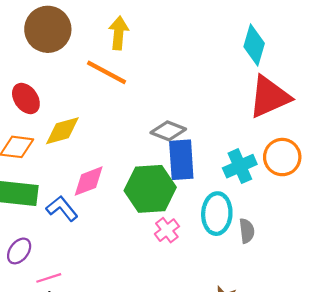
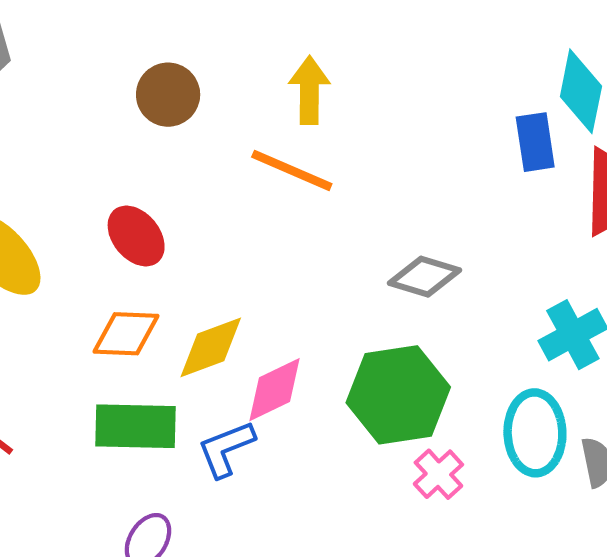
brown circle: (48, 29) -> (168, 95), size x0.7
yellow diamond: (62, 131) -> (211, 347), moved
blue rectangle: (181, 160) -> (535, 142), moved, size x0.7
blue L-shape: (62, 209) -> (226, 449), turned -68

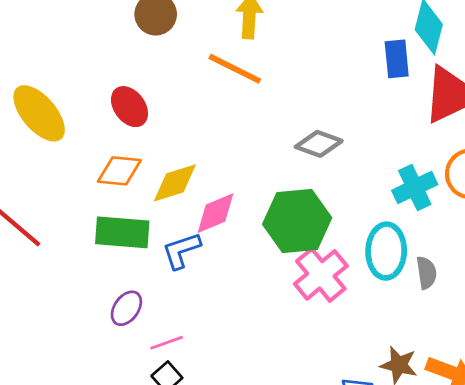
pink cross: (438, 474) -> (321, 275), size x1.6

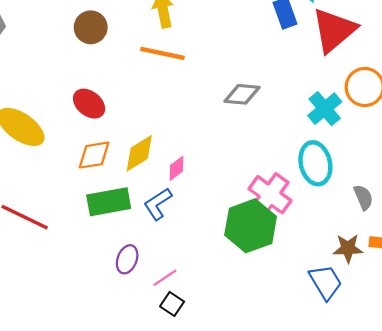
pink diamond: (215, 213) -> (177, 168), size x0.7
green hexagon: (297, 221) -> (251, 226), moved
gray semicircle: (426, 273) -> (363, 197), moved

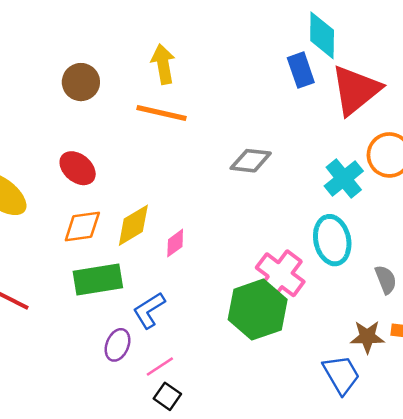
blue L-shape: (158, 204) -> (149, 310), moved

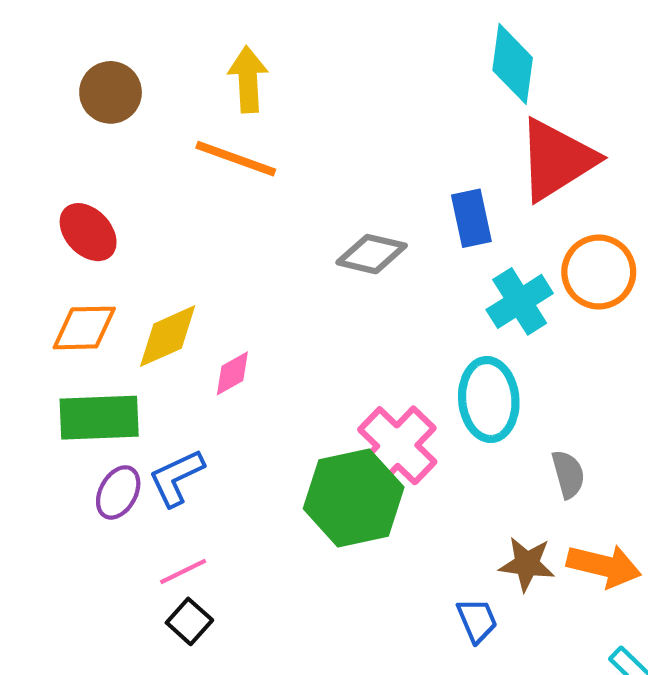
blue rectangle: (301, 70) -> (471, 218), moved
purple ellipse: (118, 345) -> (118, 492), moved
blue trapezoid: (341, 375) -> (477, 620), size x0.7

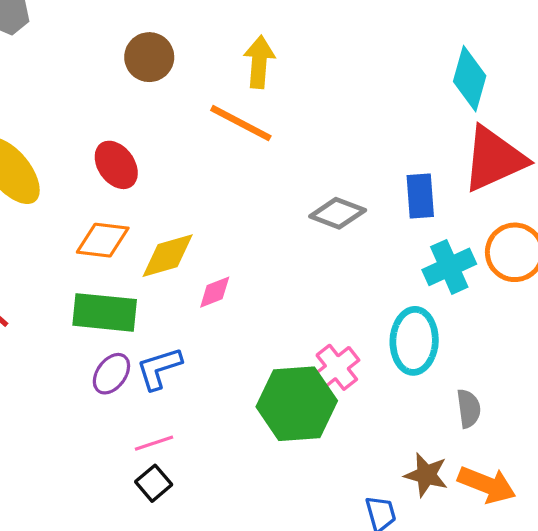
pink cross: (397, 446) -> (337, 367), size x0.7

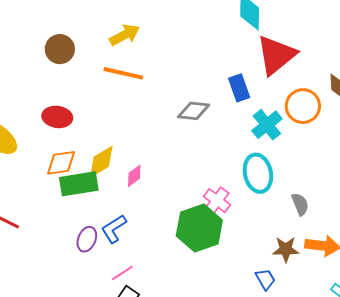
yellow arrow: (259, 62) -> (125, 35), turned 72
red ellipse: (116, 165) -> (57, 117), turned -32
green rectangle: (105, 312) -> (79, 184), moved

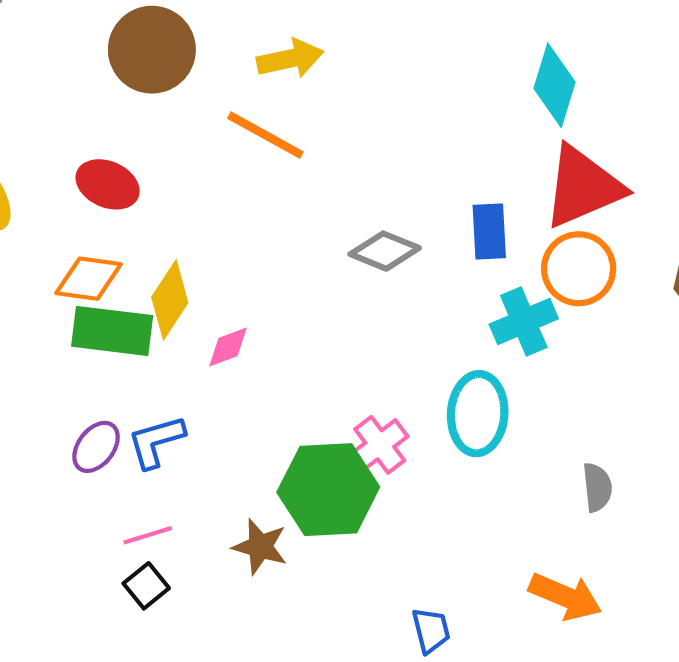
brown circle: (60, 49) -> (152, 50), size x1.4
orange circle: (303, 106) -> (579, 269), moved
yellow diamond: (101, 162) -> (170, 300), turned -42
gray semicircle: (300, 204) -> (597, 487), moved
brown star: (286, 249) -> (260, 547), moved

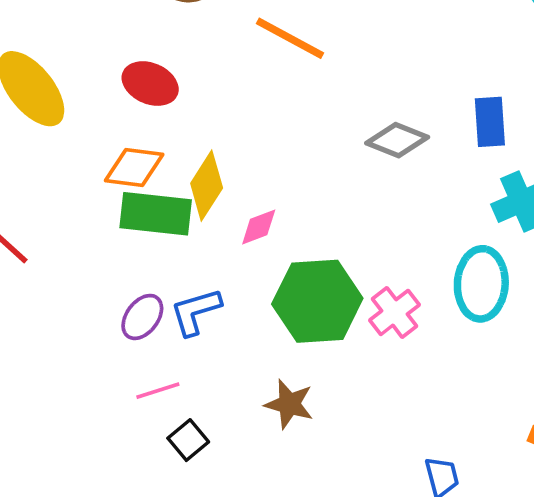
green hexagon: (328, 490) -> (317, 301), moved
pink line: (148, 535) -> (158, 391), moved

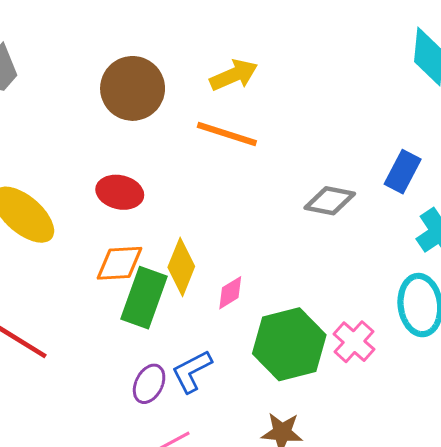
blue rectangle: (490, 122) -> (403, 172), turned 42
green rectangle: (156, 214) -> (144, 298), turned -66

